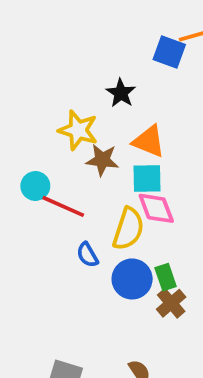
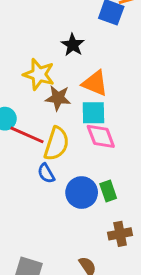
yellow semicircle: (128, 229) -> (57, 144), moved
brown cross: (171, 303) -> (120, 234), moved, turned 30

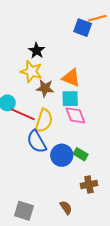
black star: (73, 45) -> (37, 51), moved
blue semicircle: (46, 173) -> (37, 142), size x1.6
green rectangle: (108, 191) -> (81, 154), turned -40

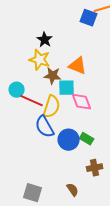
cyan square: (70, 99) -> (67, 88), moved

